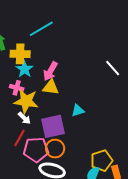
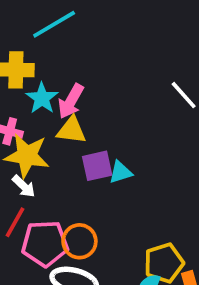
cyan star: (24, 69) -> (42, 98), moved
purple square: (53, 126) -> (97, 166), moved, size x0.7

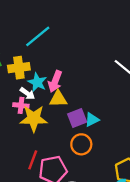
white arrow: (24, 186) -> (27, 93), moved
orange circle: (79, 241) -> (81, 144), moved

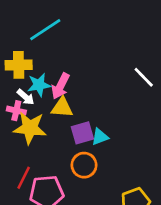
cyan star: (37, 82) -> (39, 85), turned 30

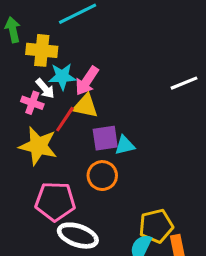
white line: (144, 77) -> (184, 83), turned -75
yellow star: (30, 128) -> (38, 146), moved
red line: (24, 178) -> (65, 119), moved

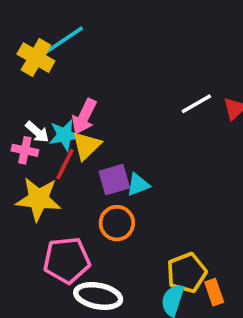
yellow cross: (42, 50) -> (36, 58), moved, turned 32
cyan star: (62, 76) -> (65, 135), moved
yellow triangle: (85, 106) -> (86, 146), turned -48

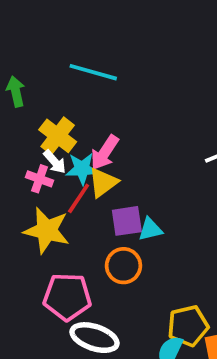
cyan line: (63, 41) -> (93, 72), turned 42
yellow cross: (36, 58) -> (58, 136), moved

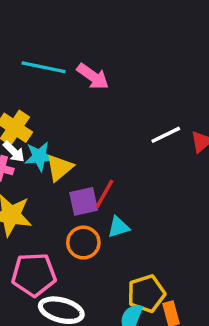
pink arrow: (105, 153) -> (93, 76), moved, turned -84
red line: (79, 198) -> (105, 194), moved
cyan triangle: (150, 229) -> (118, 227), moved

